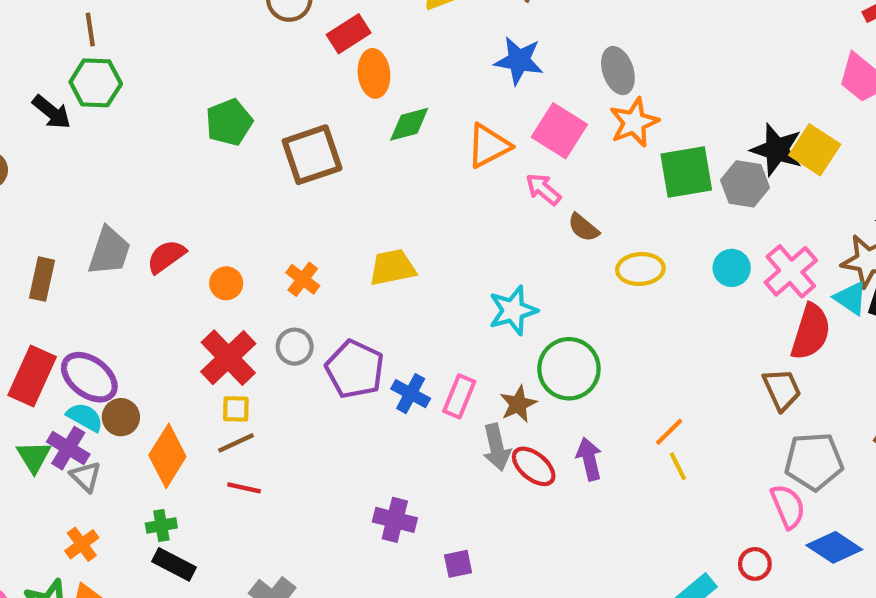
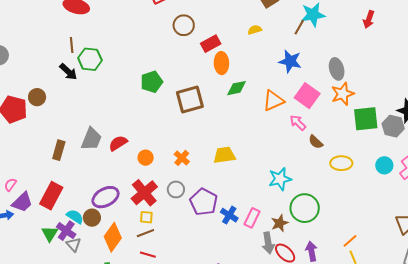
brown line: (90, 30) -> (72, 45), moved
purple ellipse: (89, 377) -> (106, 197), moved, turned -68

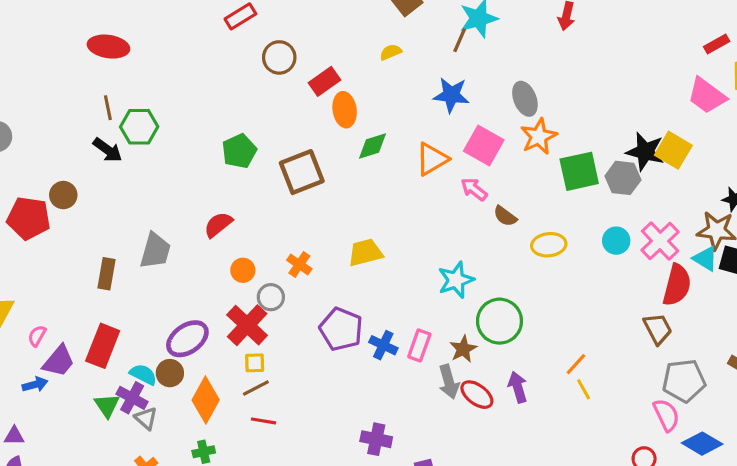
red semicircle: (118, 143) -> (218, 225), moved
gray circle: (176, 189) -> (271, 297), moved

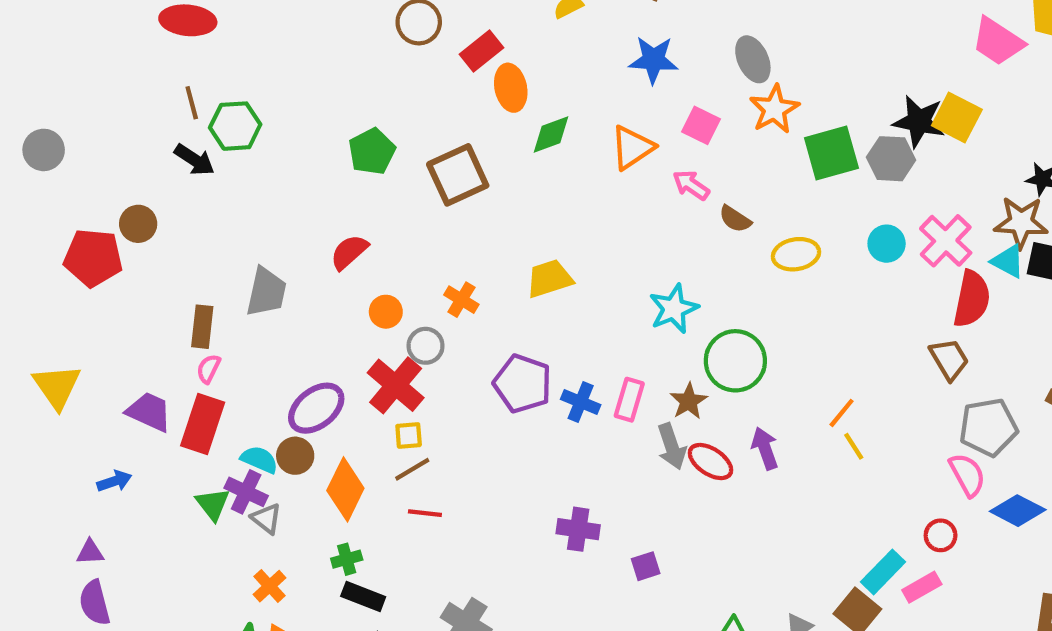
pink square: (484, 145) -> (701, 125), size x0.7
pink semicircle: (37, 336) -> (209, 369), moved
purple trapezoid: (59, 361) -> (149, 412), moved, turned -102

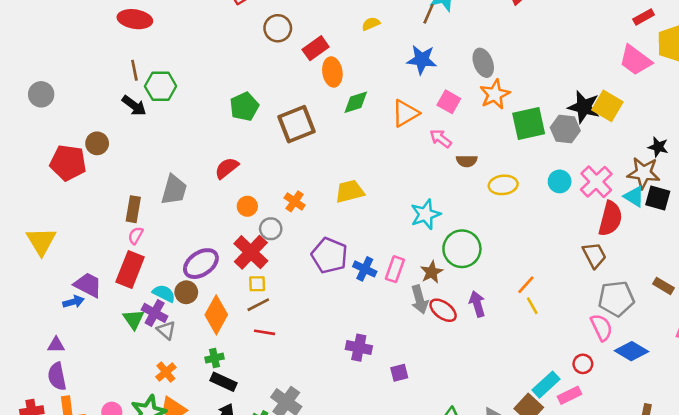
brown semicircle: (735, 219) -> (467, 161), turned -36
purple trapezoid: (149, 412) -> (88, 285), moved

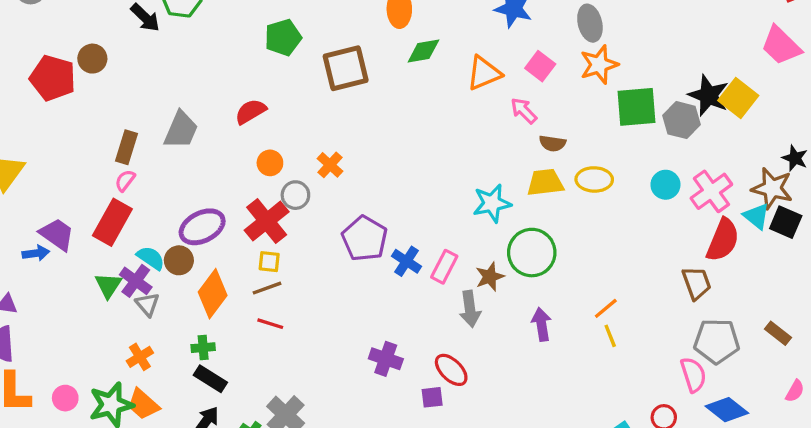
yellow trapezoid: (350, 191) -> (545, 182), moved
red ellipse: (443, 310) -> (451, 370), moved

